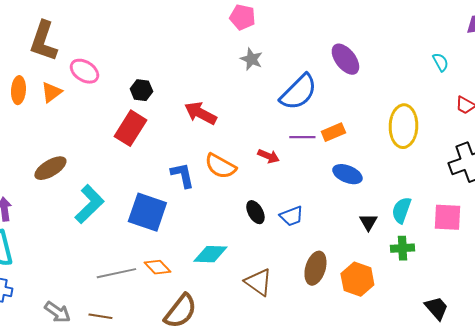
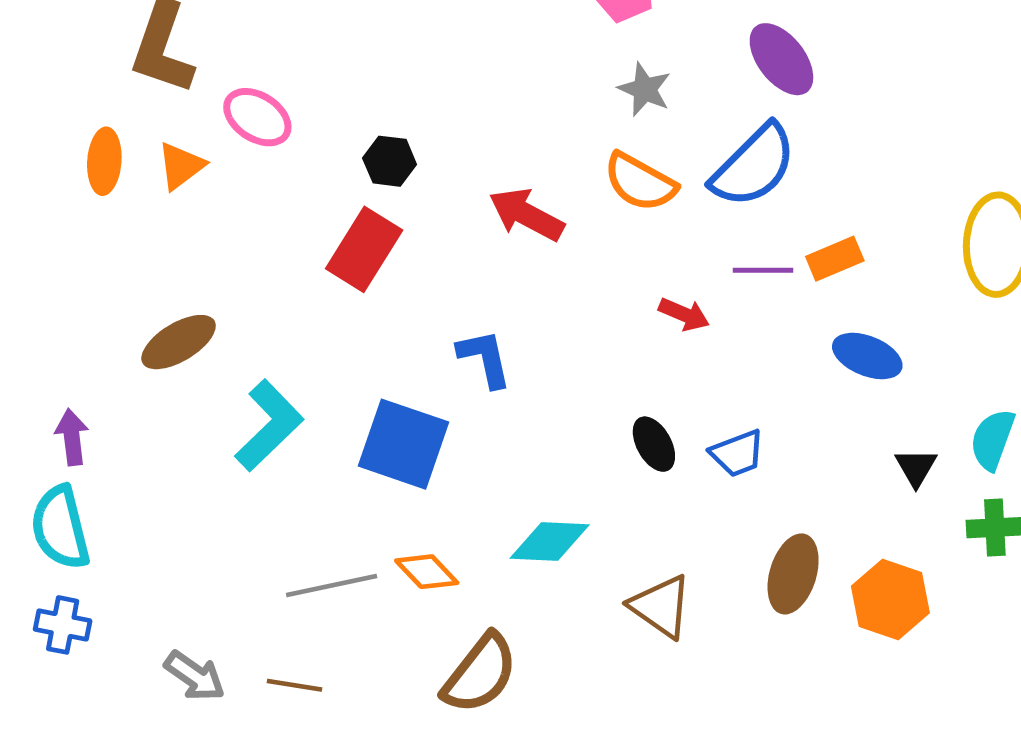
purple ellipse: (345, 59) -> (781, 59), moved
orange semicircle: (220, 166) -> (640, 182), moved

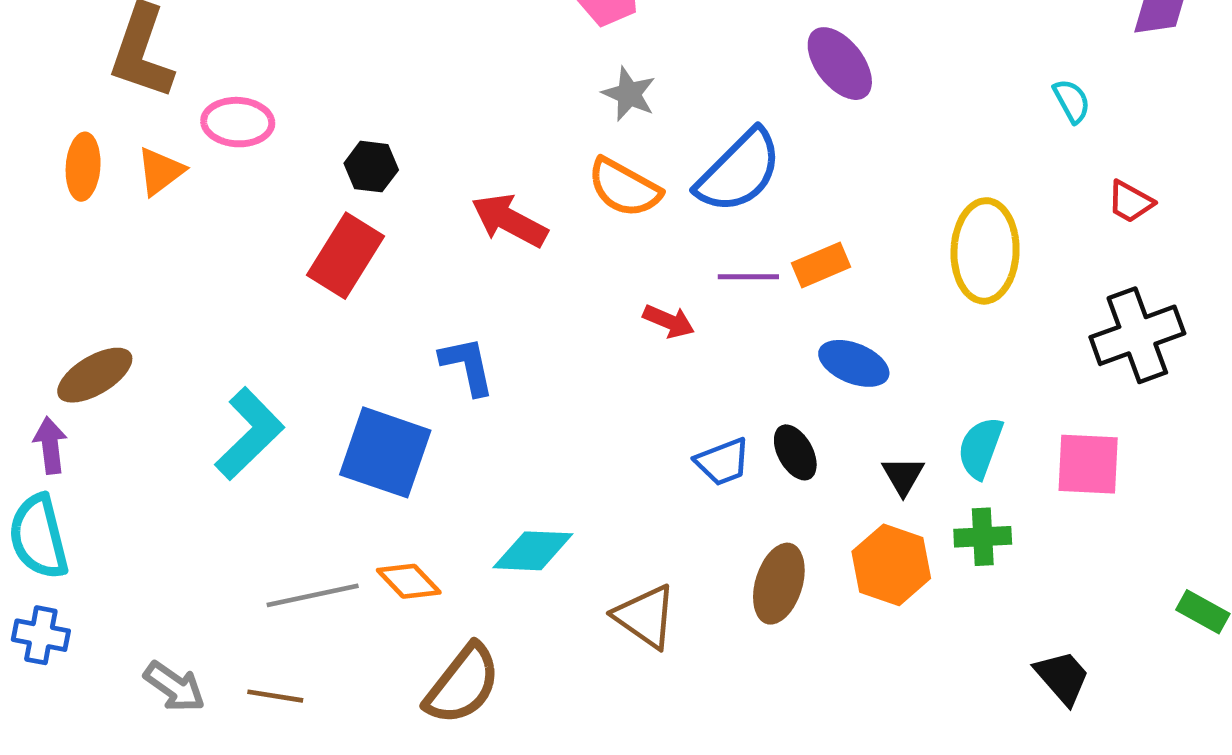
purple ellipse: (781, 59) -> (840, 64), moved
pink ellipse: (257, 117) -> (238, 122), turned -30
brown ellipse: (179, 342) -> (95, 375), moved
black ellipse: (654, 444) -> (795, 452), moved
orange hexagon: (890, 599) -> (891, 565), moved

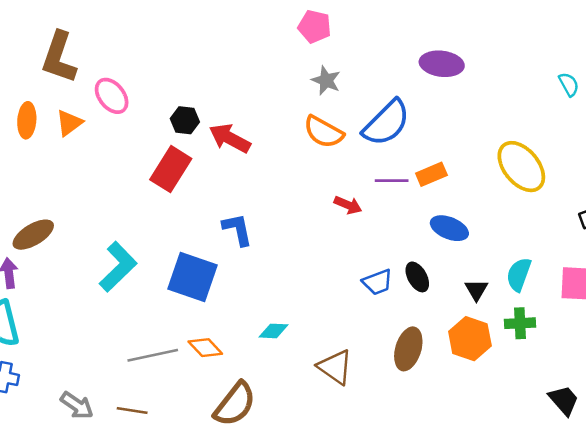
purple ellipse: (840, 64) -> (442, 64), turned -45
pink ellipse: (238, 122) -> (112, 96), turned 48
red arrow: (509, 220) -> (230, 138), moved
yellow ellipse: (985, 251) -> (521, 167), turned -42
cyan diamond: (533, 551) -> (273, 331), size x0.7

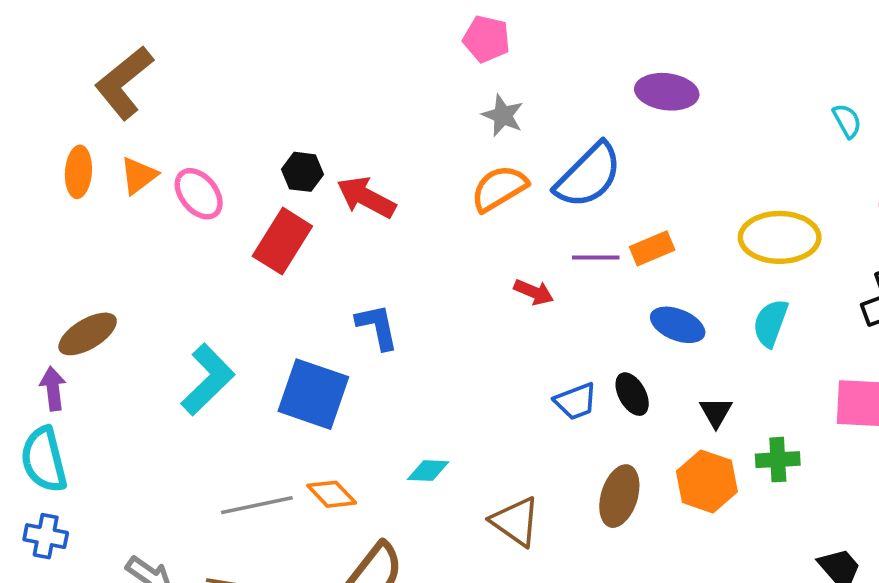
brown L-shape: (59, 57) -> (124, 83), turned 32
pink ellipse: (112, 96) -> (199, 194), moved
orange semicircle: (324, 132) -> (499, 188), turned 120
yellow ellipse: (521, 167) -> (780, 237), turned -50
cyan semicircle: (519, 274) -> (771, 323), moved

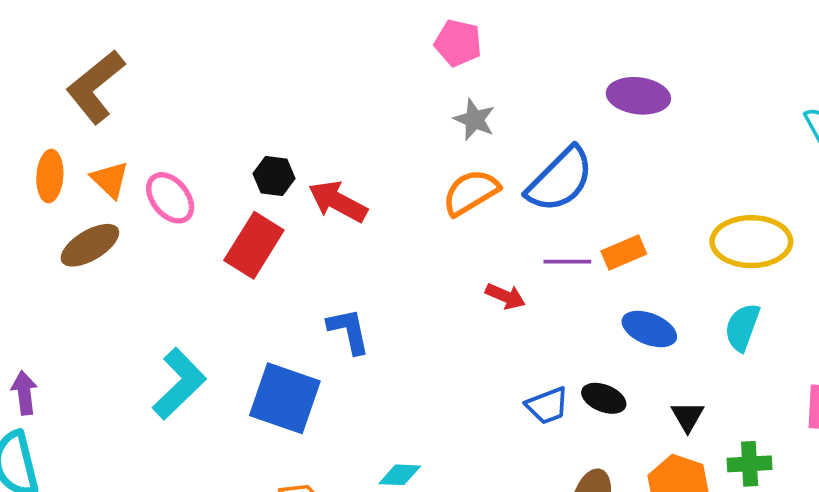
orange triangle: (139, 176) -> (110, 180), turned -39
brown ellipse: (88, 334) -> (90, 245), moved
black ellipse: (632, 394) -> (604, 398), turned -39

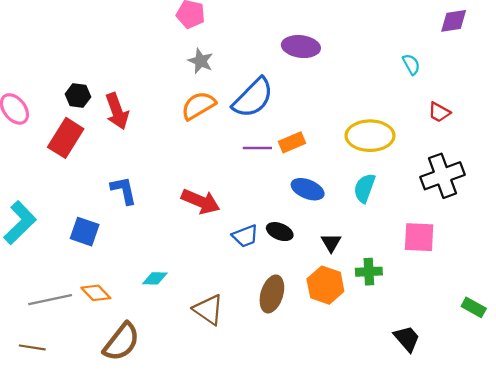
red arrow: (338, 201) -> (117, 111), turned -138
red arrow: (505, 296) -> (201, 201), moved, size x1.6
blue square: (285, 398) -> (85, 232), size x0.7

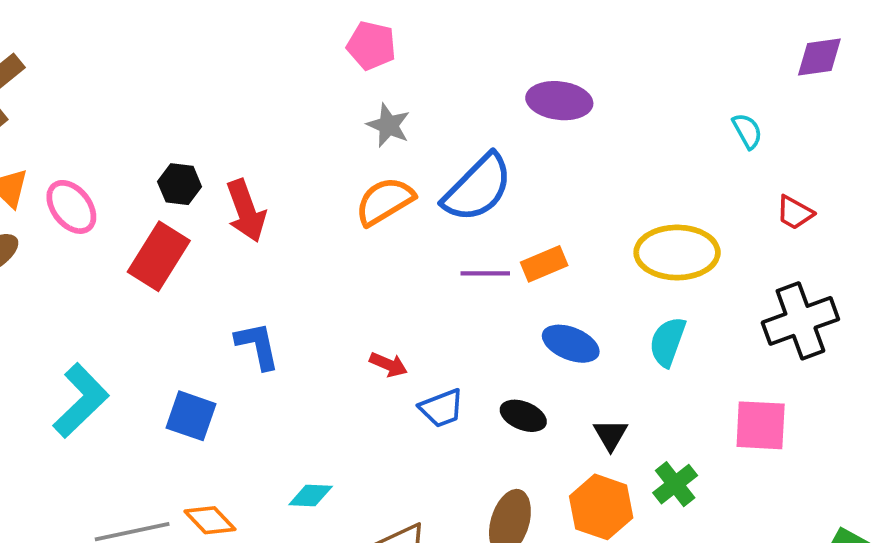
red arrow: (201, 201) -> (388, 365), size x0.6
blue trapezoid: (245, 236) -> (442, 408), moved
green cross: (369, 272) -> (675, 484), turned -35

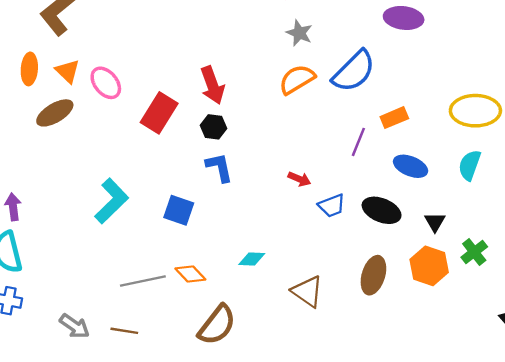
black hexagon: (180, 184) -> (214, 127), moved
purple line: (485, 273) -> (358, 142), moved, turned -68
black ellipse: (523, 416) -> (382, 210), size x1.4

